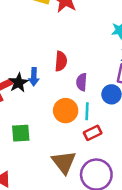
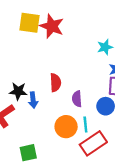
black star: (19, 83) -> (18, 91), moved, turned -30
red rectangle: (93, 133) -> (93, 143), size x1.6

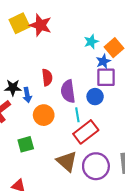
yellow square: (29, 23) -> (19, 23), turned -30
purple semicircle: (77, 99) -> (68, 91), size x1.5
orange circle: (66, 127) -> (44, 115), moved

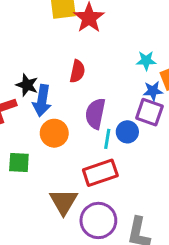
red semicircle: (47, 77) -> (77, 71), moved
blue arrow: (27, 95) -> (42, 101), size x1.5
cyan line: (77, 115) -> (107, 139), moved

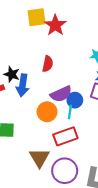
purple semicircle: (95, 114) -> (61, 94), turned -125
blue circle: (127, 132) -> (75, 100), moved
orange circle: (54, 133) -> (47, 112), moved

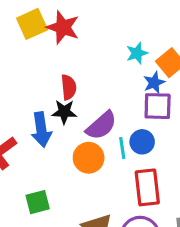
black star: (12, 74) -> (64, 112), moved
blue circle: (75, 100) -> (142, 142), moved
red rectangle: (65, 136) -> (147, 187), moved, turned -60

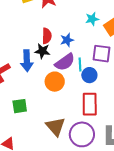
blue star: (154, 83) -> (67, 40), moved
cyan line: (122, 148) -> (80, 64), moved

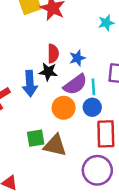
cyan star: (92, 19) -> (106, 23), moved
blue circle: (89, 75) -> (92, 107), moved
green square: (20, 106) -> (36, 138), moved
brown triangle: (56, 127) -> (55, 145), moved, turned -35

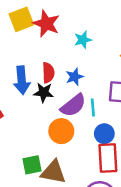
cyan star: (106, 23) -> (83, 40), moved
blue arrow: (30, 84) -> (22, 80), moved
blue circle: (92, 107) -> (104, 134), moved

